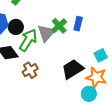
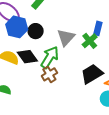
green cross: (59, 26) -> (90, 41), moved
green arrow: (28, 40) -> (50, 57), moved

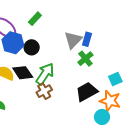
blue rectangle: (98, 28) -> (87, 39), moved
gray triangle: (66, 37) -> (73, 40), moved

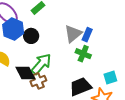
green cross: (85, 59) -> (83, 54), turned -35
black diamond: (23, 73) -> (25, 73), moved

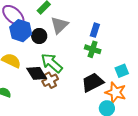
gray triangle: (73, 34) -> (59, 25), moved
green arrow: (41, 64) -> (52, 63), turned -85

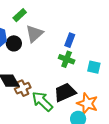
green arrow: (52, 63) -> (42, 101), moved
cyan square: (122, 71) -> (94, 67), moved, turned 32

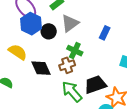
green cross: (67, 59) -> (75, 51), moved
brown cross: (23, 88) -> (67, 65), moved

